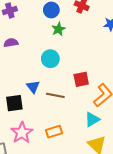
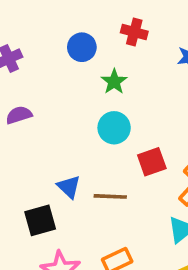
green star: (58, 29) -> (114, 82), moved
cyan circle: (50, 59) -> (114, 128), moved

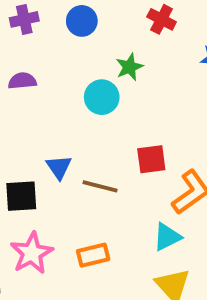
blue circle: (82, 47) -> (82, 21), moved
cyan circle: (114, 128) -> (102, 97), moved

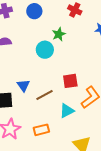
brown line: (100, 186) -> (44, 95), turned -42
cyan triangle: (167, 237) -> (67, 111), moved

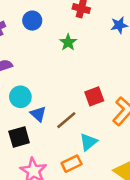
cyan circle: (45, 50) -> (20, 97), moved
cyan triangle: (67, 111) -> (88, 142), moved

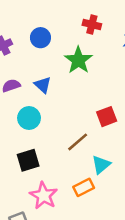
green star: (68, 42) -> (78, 60), size x1.5
blue triangle: (38, 114) -> (43, 85), moved

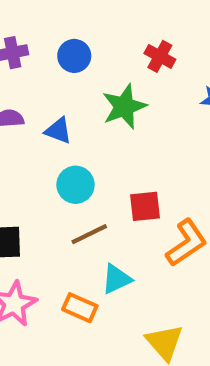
blue triangle: (43, 85) -> (58, 131), turned -36
cyan circle: (29, 118) -> (76, 185), moved
orange rectangle: (84, 187) -> (80, 308), turned 36

